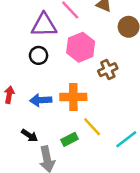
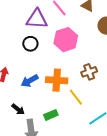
brown cross: (108, 70) -> (89, 72), moved
blue arrow: (41, 100) -> (30, 81), turned -30
yellow line: (92, 127) -> (76, 97), moved

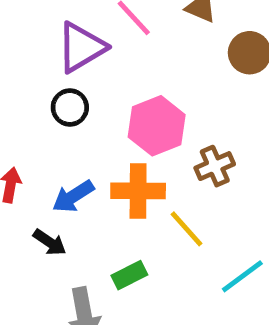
purple triangle: (37, 19) -> (81, 47), turned -30
pink hexagon: (66, 40) -> (157, 126), moved
black arrow: (18, 109) -> (50, 242), moved

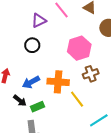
purple triangle: (81, 47) -> (39, 21), size x0.7
pink hexagon: (157, 126) -> (79, 48), moved
green rectangle: (129, 275) -> (38, 107), moved

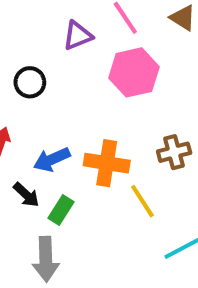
black circle: (32, 45) -> (30, 82), moved
pink hexagon: (79, 48) -> (134, 72), moved
green rectangle: (38, 107) -> (61, 210), turned -40

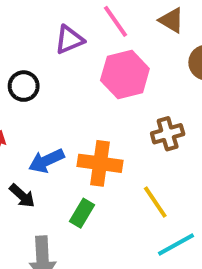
brown cross: (174, 152) -> (168, 134), moved
yellow line: (142, 201) -> (155, 202), moved
green rectangle: (61, 210) -> (82, 213), moved

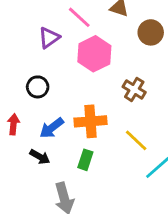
black circle: (24, 86) -> (38, 87), moved
brown cross: (168, 134) -> (134, 89), turned -30

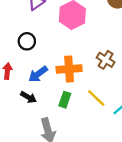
brown cross: (134, 89) -> (106, 60), moved
yellow line: (136, 140) -> (96, 98), moved

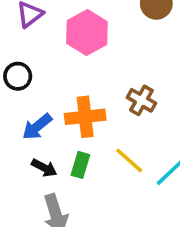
black arrow: (28, 97) -> (44, 168), moved

